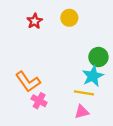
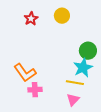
pink cross: (39, 101) -> (35, 90), turned -32
pink triangle: (82, 112) -> (73, 100), turned -32

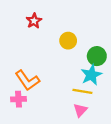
yellow circle: (62, 16) -> (68, 41), moved
pink cross: (35, 90) -> (18, 99), moved

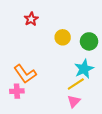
green circle: (97, 56) -> (89, 41), moved
yellow line: (82, 91) -> (76, 84), turned -42

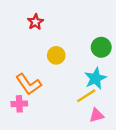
yellow circle: (63, 37) -> (56, 55), moved
pink triangle: (74, 101) -> (97, 115), moved, turned 32

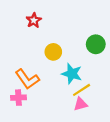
cyan star: (95, 78) -> (72, 74), moved, turned -30
pink triangle: (97, 115) -> (81, 104), moved

